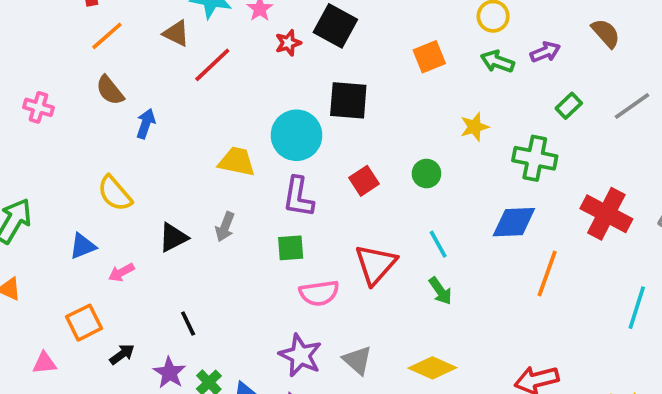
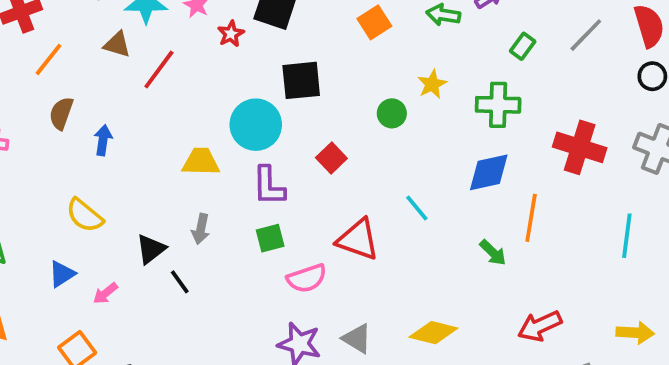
brown semicircle: (110, 90) -> (61, 113), turned 68
green circle: (426, 174) -> (392, 113), moved
red triangle: (376, 264) -> (358, 239), turned -42
green arrow: (440, 291) -> (493, 253), moved
black line: (188, 323) -> (180, 282), moved

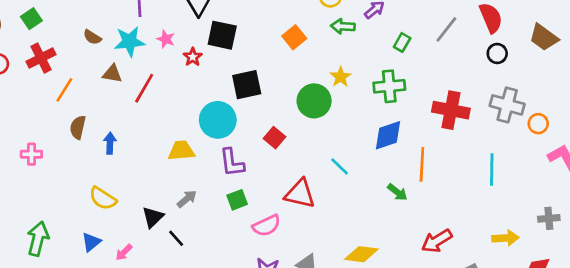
green circle: (392, 113) -> (314, 101), size x1.6
gray arrow: (201, 229) -> (187, 199), turned -135

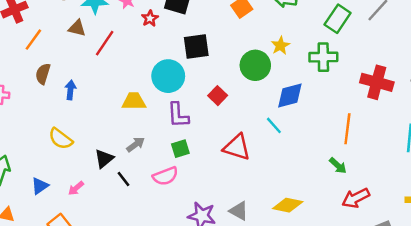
green rectangle: (402, 42) -> (338, 19), size x1.6
blue diamond: (388, 135) -> (290, 95), moved
green arrow: (397, 192) -> (338, 166), moved
pink semicircle: (267, 226) -> (165, 176), moved
blue triangle: (91, 242) -> (40, 186), moved

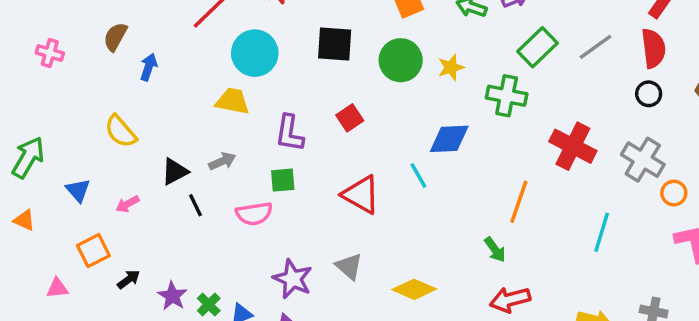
green circle: (255, 65) -> (401, 60), moved
cyan circle: (168, 76) -> (255, 53), moved
blue triangle: (40, 186) -> (78, 190), turned -48
gray triangle: (239, 211) -> (349, 266), moved

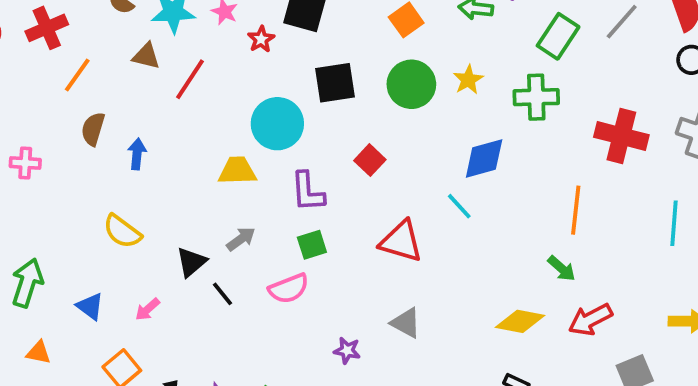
cyan circle: (255, 53) -> (277, 124), moved
purple star: (293, 279) -> (347, 350), size x0.6
yellow diamond: (414, 289) -> (520, 321), moved

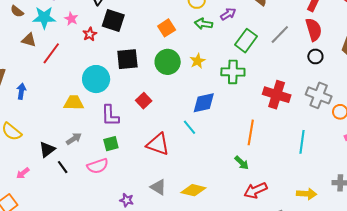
yellow diamond: (520, 321) -> (193, 190), moved

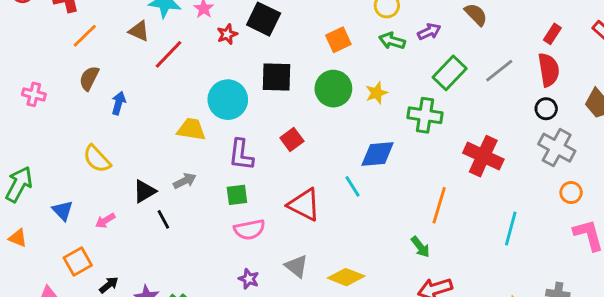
gray cross: (319, 95) -> (557, 148), moved
pink semicircle: (98, 166) -> (249, 230), moved

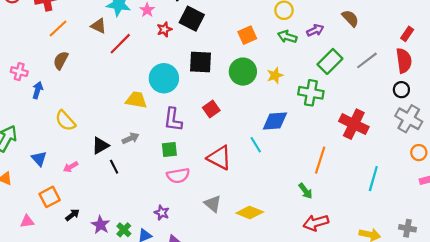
blue arrow: (119, 103) -> (38, 90), moved
purple star: (249, 279) -> (162, 213), moved

